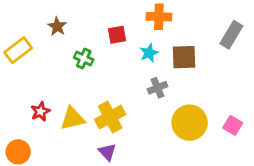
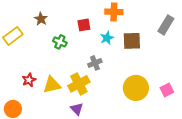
gray cross: (157, 88) -> (95, 63), moved
pink square: (233, 125) -> (167, 90), turned 32

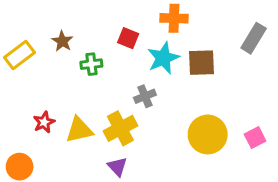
brown star: (41, 19) -> (62, 41), moved
red square: (84, 25) -> (128, 38), turned 32
cyan star: (107, 38) -> (163, 58), size x1.5
green cross: (60, 42) -> (91, 64), turned -32

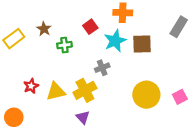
red square: (128, 38) -> (90, 27), turned 32

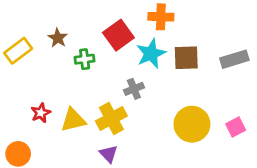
red square: (90, 27) -> (118, 35), size x1.5
gray rectangle: (179, 27) -> (234, 59), moved, turned 42

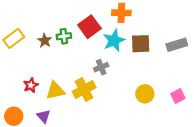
brown star: (58, 38) -> (45, 41), moved
green cross: (85, 59) -> (64, 36), moved
yellow circle: (192, 124) -> (145, 94), size x0.7
purple triangle: (109, 154) -> (44, 116), moved

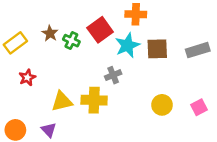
green cross: (64, 36) -> (71, 41), turned 32
brown star: (45, 41) -> (50, 33), moved
red star: (31, 85) -> (27, 77), moved
yellow cross: (84, 90) -> (94, 100), turned 30

